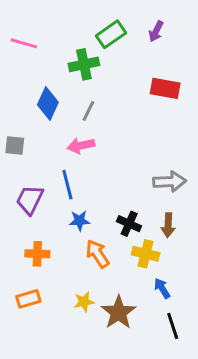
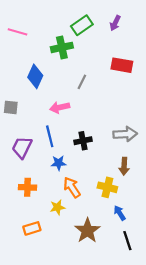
gray line: (88, 111) -> (82, 82), moved
black cross: (129, 224) -> (83, 141), moved, turned -35
orange rectangle: (28, 299) -> (32, 228), moved
yellow star: (84, 302) -> (57, 207), moved

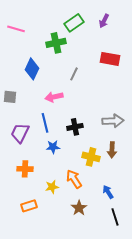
orange arrow: (72, 187) -> (74, 179), moved
yellow cross: (107, 187) -> (91, 157), moved
brown star: (87, 231) -> (79, 208), size x0.7

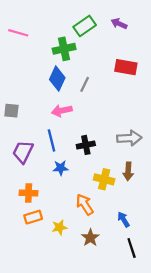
purple arrow: (104, 21) -> (119, 24), turned 88
blue diamond: (32, 69) -> (57, 79), moved
yellow star: (52, 187) -> (59, 227), moved
orange rectangle: (29, 206) -> (33, 217), moved

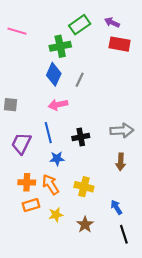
red rectangle: (126, 67) -> (120, 44), moved
yellow cross: (104, 179) -> (84, 187), moved
orange arrow: (85, 204) -> (50, 185), moved

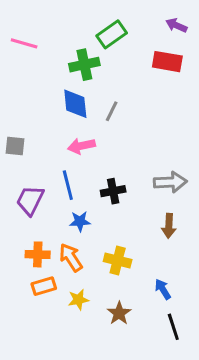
purple arrow: (112, 22) -> (176, 25), moved
blue diamond: (54, 74) -> (75, 104), turned -30

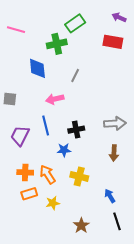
blue diamond: (75, 104) -> (37, 68), moved
blue star: (80, 221) -> (64, 150), moved
brown star: (119, 313) -> (81, 225), moved

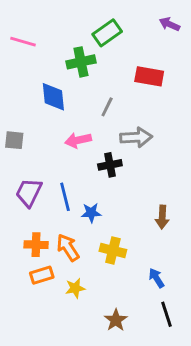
red rectangle: (113, 42) -> (149, 76), moved
gray arrow: (115, 123) -> (136, 137), moved
blue line: (46, 125) -> (65, 197), moved
black cross: (76, 130) -> (110, 165), moved

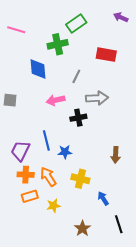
purple trapezoid: (29, 192) -> (20, 151), moved
blue arrow: (156, 278) -> (103, 198), moved

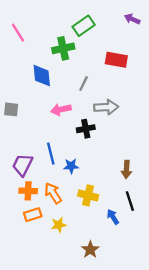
pink line: (16, 30) -> (18, 33), turned 42
black line: (119, 224) -> (130, 201), moved

